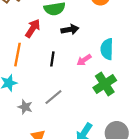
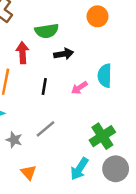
red arrow: (33, 28) -> (22, 53), turned -36
green cross: (105, 84) -> (102, 136), moved

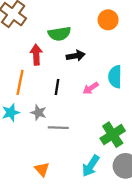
gray line: (45, 129) -> (58, 128), turned 42
gray star: (14, 140) -> (39, 113), moved

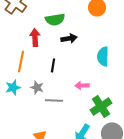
pink arrow: (91, 88) -> (82, 85), moved, turned 32

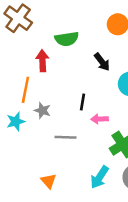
black arrow: (69, 38) -> (102, 62), moved, turned 63
black line: (53, 65) -> (83, 102), moved
gray star: (37, 87) -> (42, 110), moved

